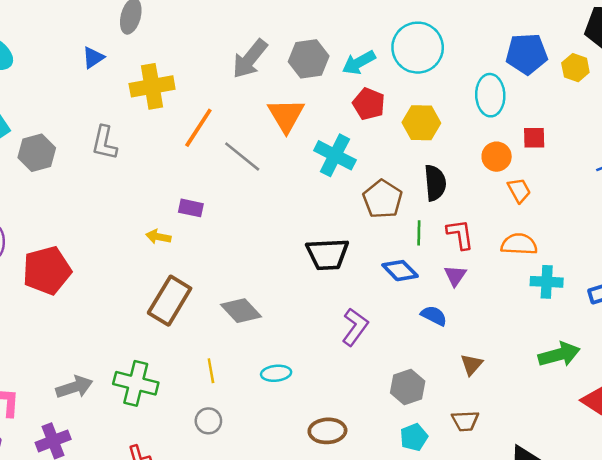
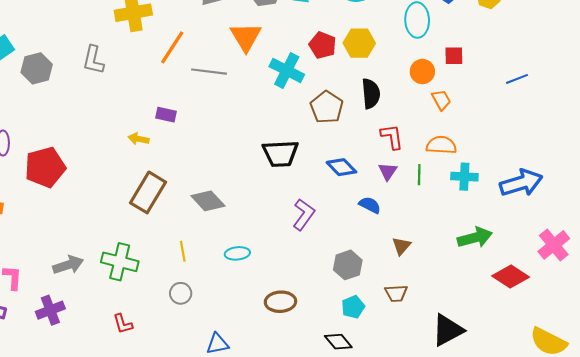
red pentagon: (369, 104) -> (323, 45), moved
gray line: (242, 157) -> (209, 72), turned -32
green line: (419, 233) -> (419, 175), moved

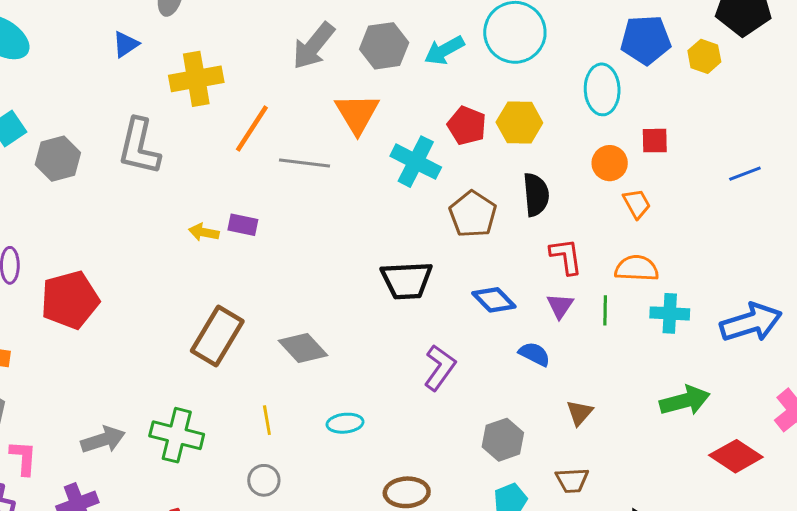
gray L-shape: (93, 60) -> (139, 147), size x1.4
yellow arrow: (139, 139) -> (204, 232), moved

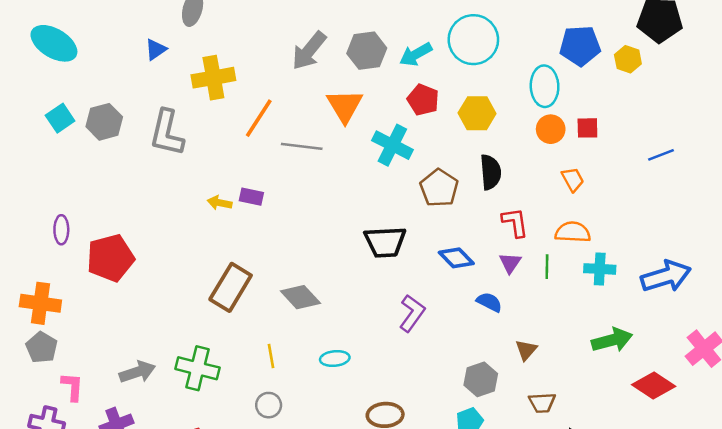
red pentagon: (467, 126) -> (423, 100), moved
gray hexagon: (58, 159) -> (104, 122), moved
orange circle: (610, 163) -> (551, 129), moved
gray hexagon: (503, 440) -> (481, 379), moved
brown trapezoid: (572, 480) -> (542, 403), moved

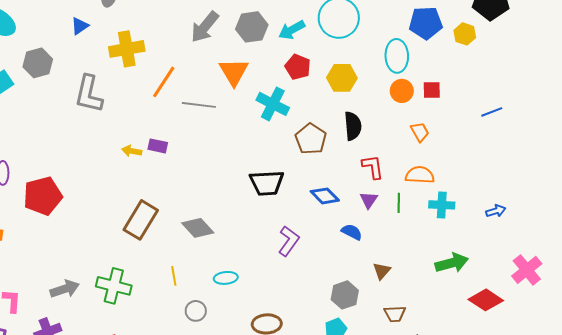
gray hexagon: (104, 122) -> (38, 63), moved
blue arrow: (666, 276) -> (496, 211), size x0.5
gray circle: (269, 405) -> (196, 311), moved

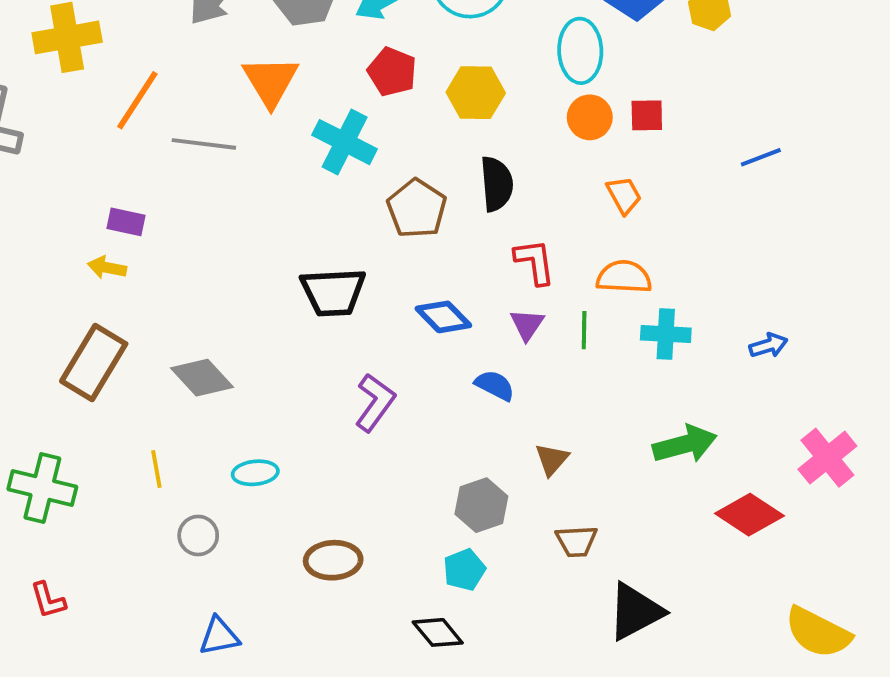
yellow arrow: (132, 151) -> (107, 267), moved

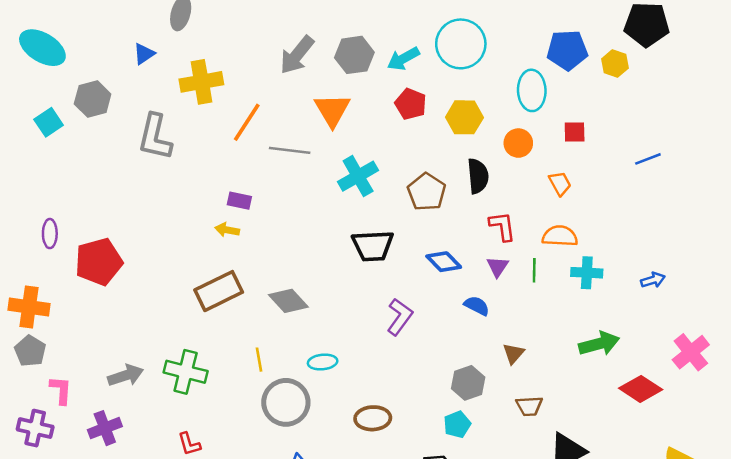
orange circle: (590, 117) -> (518, 143), moved
cyan cross: (345, 142) -> (358, 176), moved, turned 33
brown rectangle: (94, 363) -> (219, 291), turned 33
gray circle: (198, 535) -> (286, 402), size x1.8

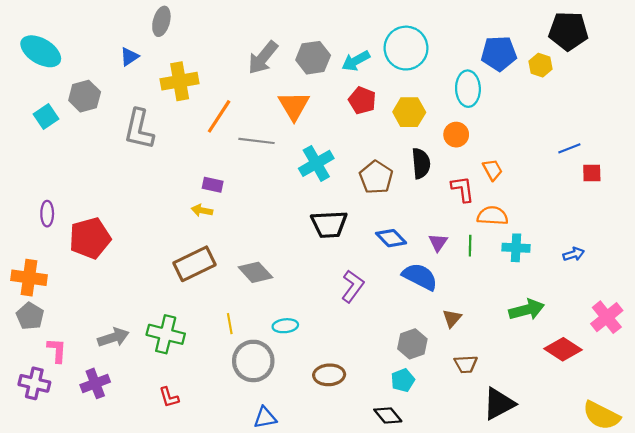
red square: (575, 132) -> (592, 173), moved
red L-shape: (502, 226) -> (463, 189), moved
blue semicircle: (477, 306) -> (420, 277), size x1.6

